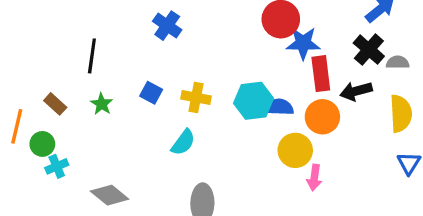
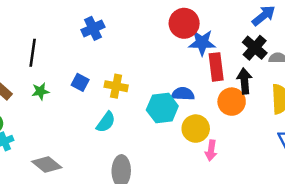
blue cross: (167, 26) -> (93, 28), turned 30
black arrow: (356, 91) -> (244, 81), turned 100
cyan hexagon: (254, 101) -> (162, 108), moved
green star: (102, 104) -> (40, 91), turned 30
orange circle: (322, 117) -> (232, 102), moved

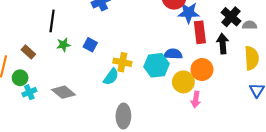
yellow cross: (116, 86) -> (122, 62), moved
green star: (40, 91) -> (63, 45), moved
orange circle: (232, 102) -> (202, 69), moved
gray diamond: (47, 164) -> (63, 92), moved

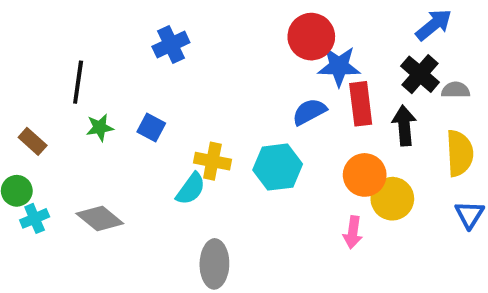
blue semicircle: (173, 54) -> (309, 112), moved, turned -30
yellow circle: (183, 82) -> (392, 199), moved

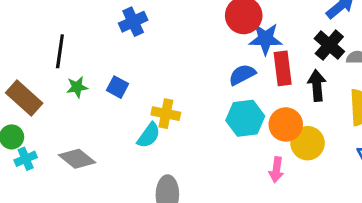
brown rectangle: (33, 141) -> (24, 98), size x1.6
cyan hexagon: (278, 167) -> (245, 118), moved

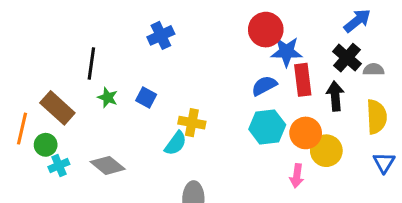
green star: (77, 87) -> (108, 98), turned 30

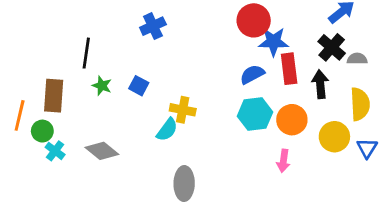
brown rectangle: (57, 108) -> (54, 96), turned 52
yellow circle: (326, 151) -> (334, 137), moved
cyan cross: (59, 165) -> (55, 151), turned -30

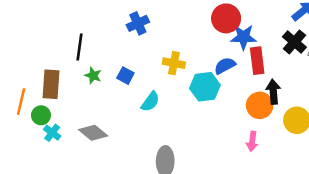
black arrow: (320, 84) -> (273, 92), moved
yellow cross: (183, 110) -> (174, 63), moved
cyan hexagon: (255, 114) -> (205, 87), moved
cyan semicircle: (167, 130) -> (150, 102), moved

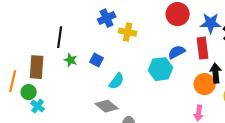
blue star: (243, 37) -> (211, 23), moved
yellow cross: (174, 63) -> (128, 32), moved
gray diamond: (93, 133) -> (107, 106), moved

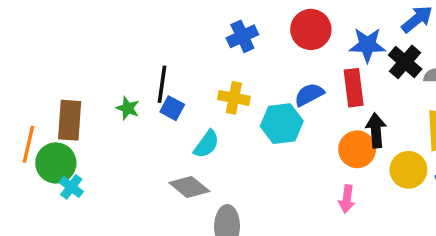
blue cross: (107, 18) -> (242, 36), moved
yellow cross: (128, 32) -> (234, 98), moved
black line: (60, 37) -> (162, 84), moved
green circle: (29, 92) -> (56, 163), size x1.5

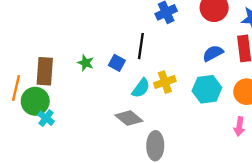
black line: (162, 84) -> (141, 46), moved
yellow cross: (234, 98) -> (165, 82), moved, turned -30
cyan hexagon: (282, 124) -> (207, 89), moved

